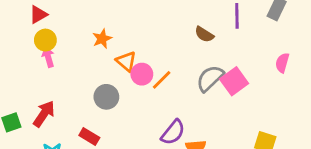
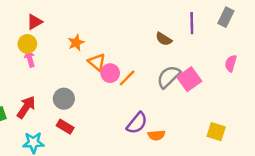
red triangle: (38, 15) -> (35, 22), moved
gray circle: (106, 97) -> (64, 99), moved

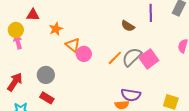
red triangle: (35, 22) -> (33, 15), moved, turned 32
orange line: (127, 78) -> (115, 58), moved
purple semicircle: (137, 123) -> (131, 95), moved, turned 60

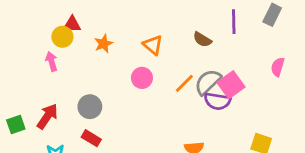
yellow circle: (16, 30) -> (62, 37), moved
orange triangle: (73, 45) -> (153, 45), moved
purple semicircle: (131, 95) -> (217, 101), moved

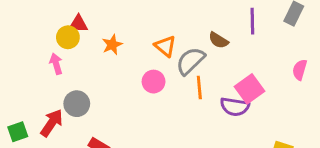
gray semicircle: (208, 82) -> (190, 61), moved
orange line: (184, 83) -> (199, 87), turned -50
gray circle: (90, 107) -> (77, 104), moved

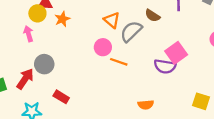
orange star: (112, 45) -> (62, 19), moved
orange line: (199, 87) -> (119, 62), moved, turned -66

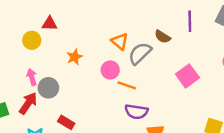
yellow circle: (37, 13) -> (32, 40), moved
orange star: (62, 19) -> (75, 57), moved
pink arrow: (28, 34) -> (32, 77), moved
purple semicircle: (165, 66) -> (136, 112), moved

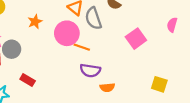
gray semicircle: (140, 53) -> (93, 18), turned -65
pink circle: (110, 70) -> (67, 33), size x1.5

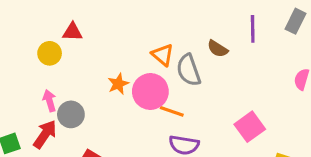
orange star: (35, 22) -> (118, 84), moved
pink square: (136, 39) -> (250, 127), moved

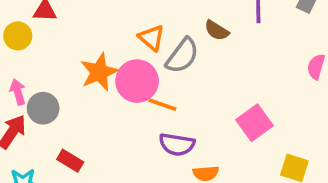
gray semicircle: (189, 70) -> (182, 56), turned -124
orange star: (118, 84) -> (99, 72), size x1.5

